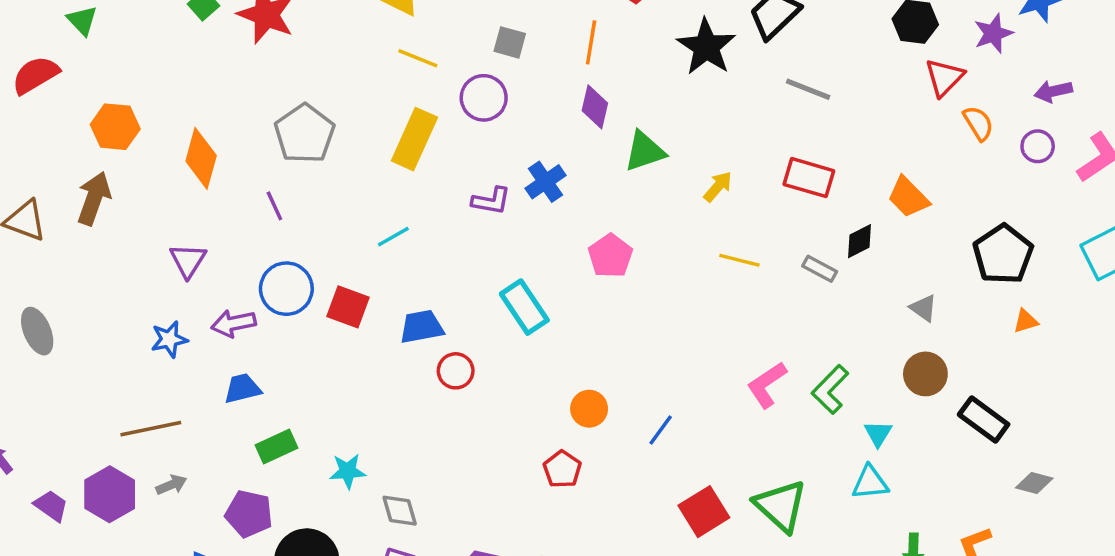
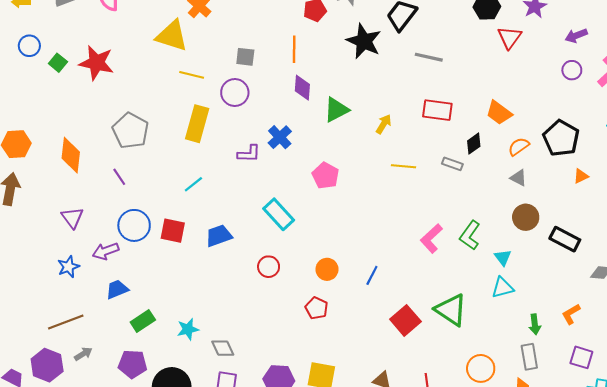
orange semicircle: (978, 123) -> (519, 147), moved, turned -85
red circle: (456, 371) -> (269, 267), moved

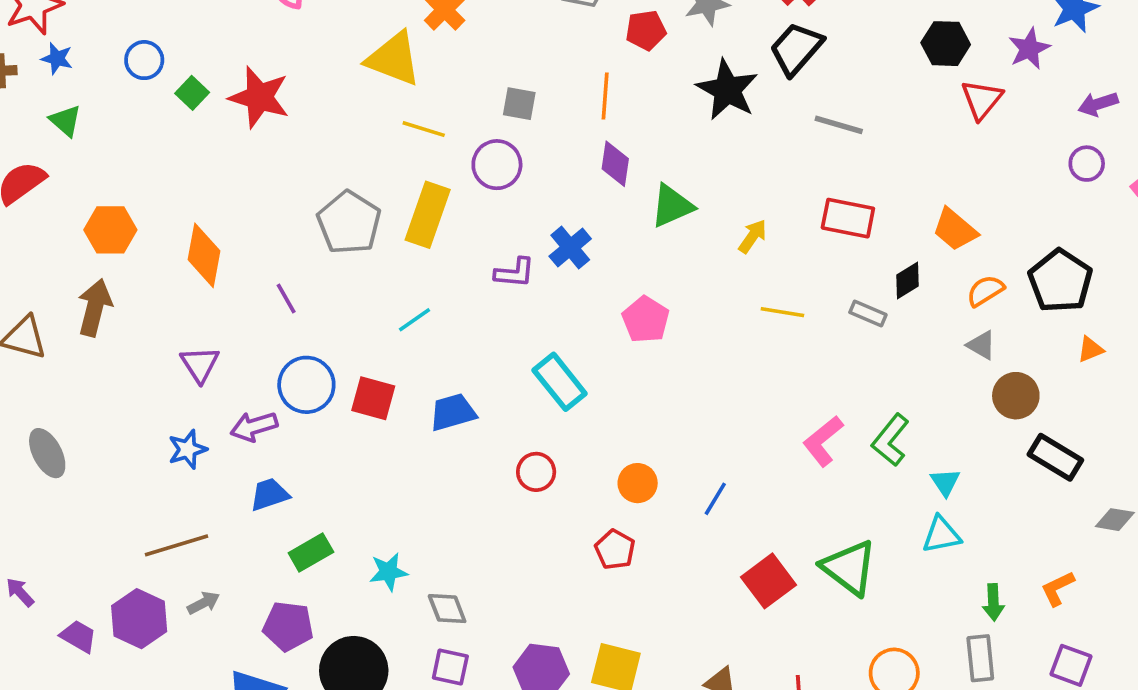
gray pentagon: (131, 131) -> (349, 223), moved
brown circle: (526, 217) -> (1016, 396), moved

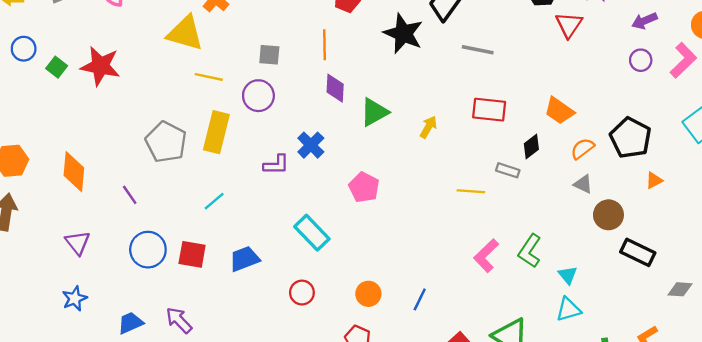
yellow line: (782, 312) -> (471, 191), moved
purple arrow: (254, 426) -> (179, 320), moved, turned 68

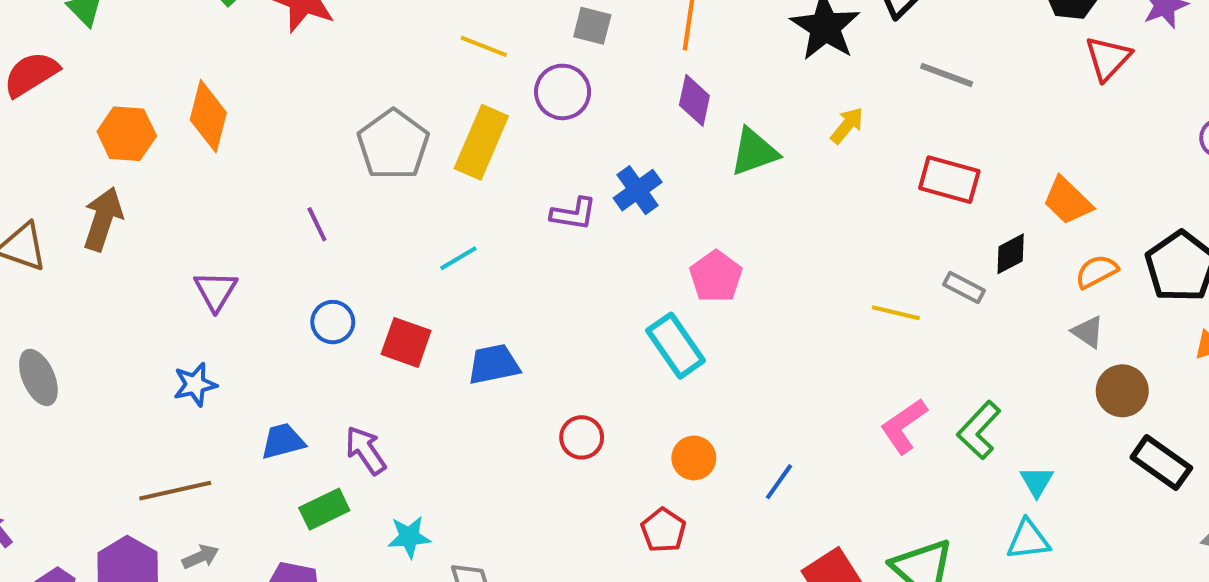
yellow arrow: (428, 127) -> (847, 125), moved
orange diamond: (74, 172) -> (208, 116), moved
cyan rectangle: (312, 233) -> (676, 346), moved
blue circle: (148, 250) -> (333, 322), size x0.7

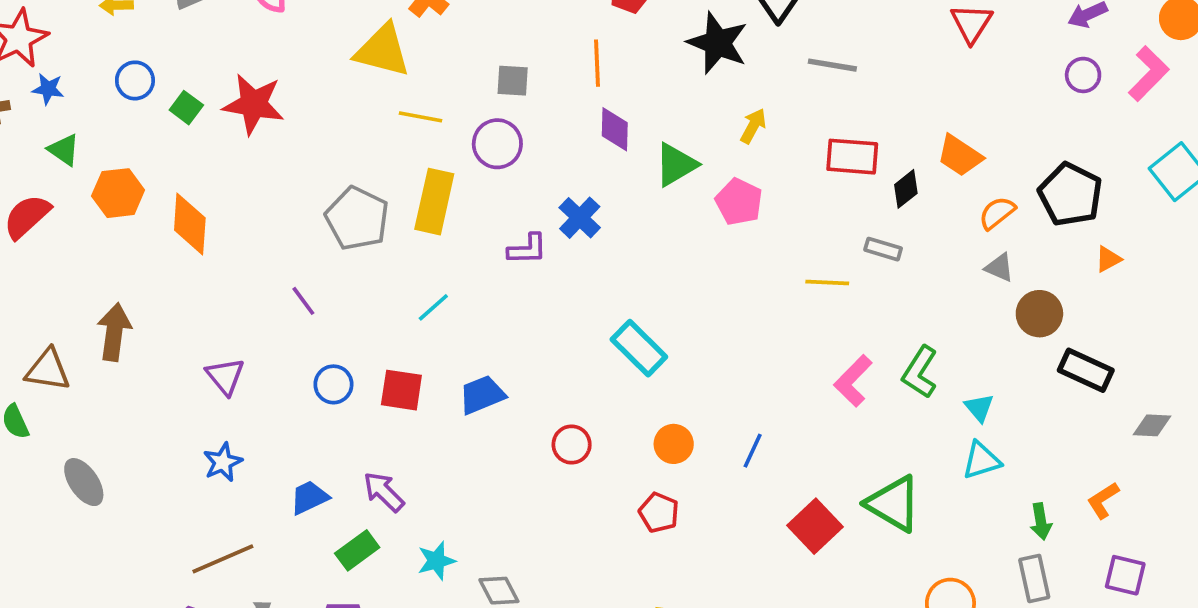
orange hexagon: (127, 134) -> (118, 193), moved
black diamond: (1011, 254) -> (906, 189), moved
pink pentagon: (716, 276) -> (739, 202), moved

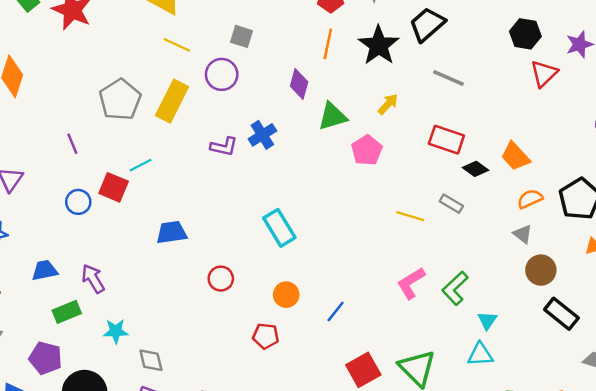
orange line: (597, 63) -> (328, 44), moved
black diamond: (906, 189) -> (475, 169), turned 60
cyan line: (433, 307) -> (140, 165), moved
red square: (401, 390) -> (114, 187), moved
red pentagon: (659, 513) -> (266, 336), turned -30

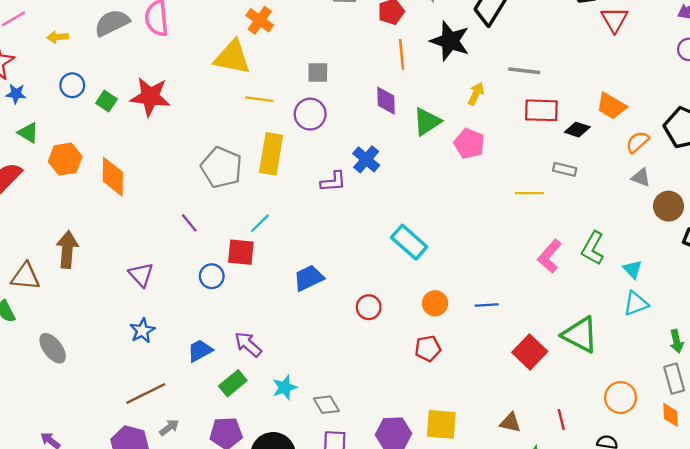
gray line: (448, 78) -> (524, 71), moved
blue line: (336, 312) -> (487, 305), turned 65

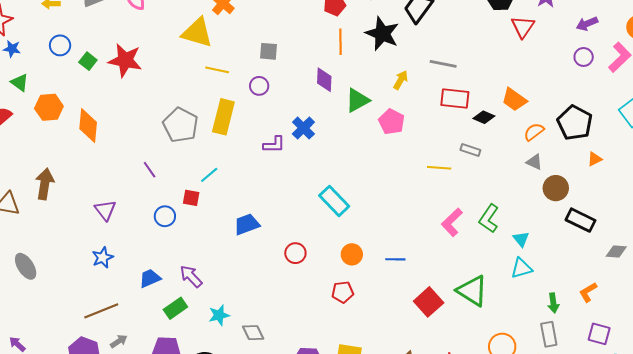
purple circle: (310, 114) -> (259, 86), size x0.7
red square: (241, 252) -> (191, 198), size x0.7

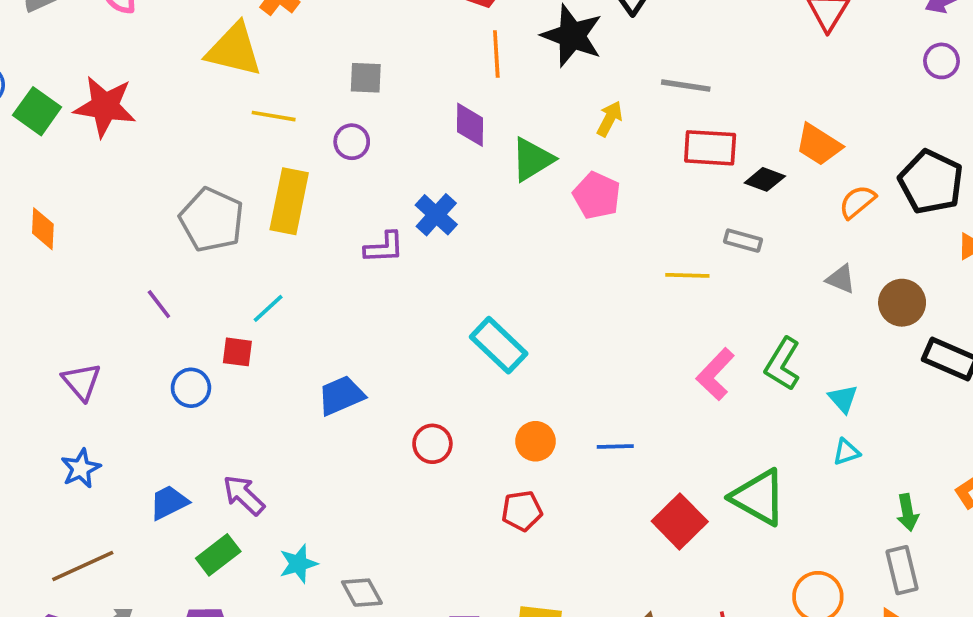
green square: (88, 61) -> (37, 111), size x1.4
orange diamond: (88, 125) -> (43, 229), size x0.7
gray triangle: (534, 162) -> (841, 279), moved
cyan triangle: (521, 268) -> (846, 452), size x0.7

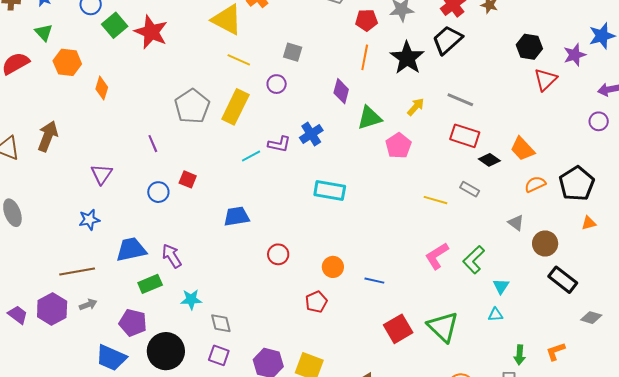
cyan line: (268, 308) -> (251, 156), moved
cyan rectangle: (499, 345) -> (330, 191), moved, turned -48
blue trapezoid: (169, 502) -> (131, 250), size x1.4
red pentagon: (522, 511) -> (316, 302), turned -30

